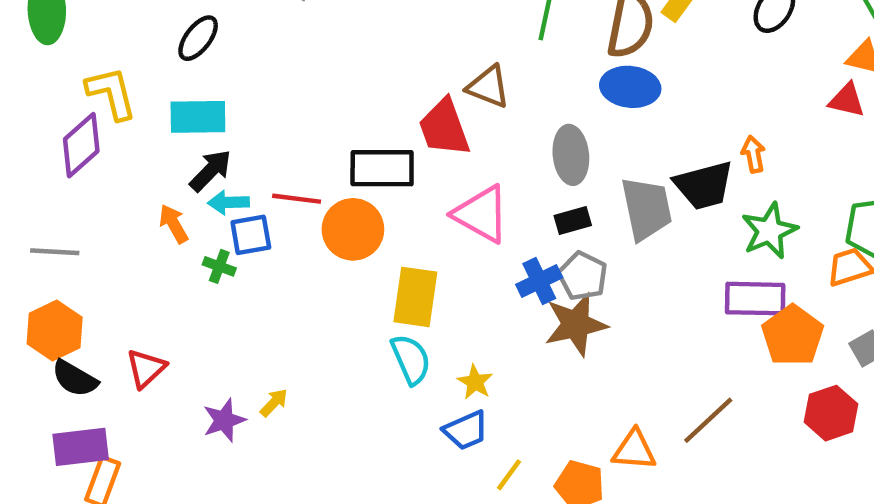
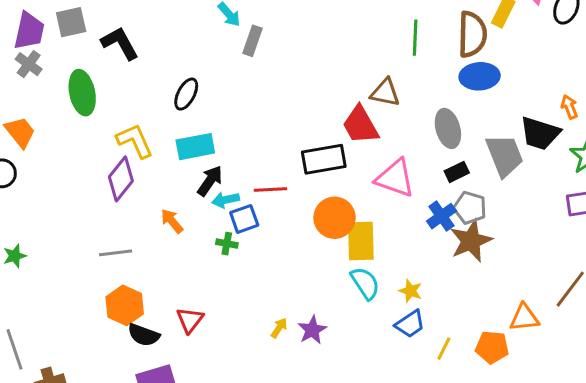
black trapezoid: (704, 185) -> (540, 133), turned 42
orange arrow: (174, 224) -> (172, 221), moved
orange circle: (353, 229) -> (335, 218), moved
purple star: (224, 420) -> (312, 330), moved

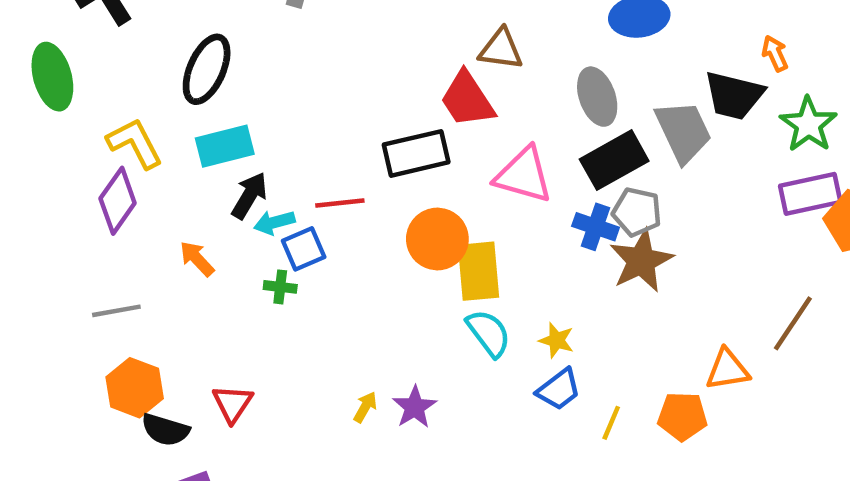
black ellipse: (186, 94) -> (207, 69), size x1.4
black rectangle: (457, 172) -> (614, 160), size x1.8
blue cross: (441, 216) -> (596, 227), turned -32

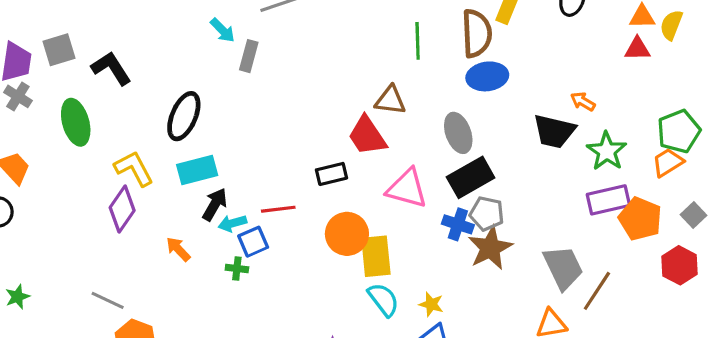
orange arrow: (775, 53) -> (583, 102), turned -35
gray trapezoid: (683, 131) -> (563, 267), moved
black rectangle: (416, 153) -> (331, 174), size x0.7
gray line: (116, 311) -> (108, 300), moved, turned 36

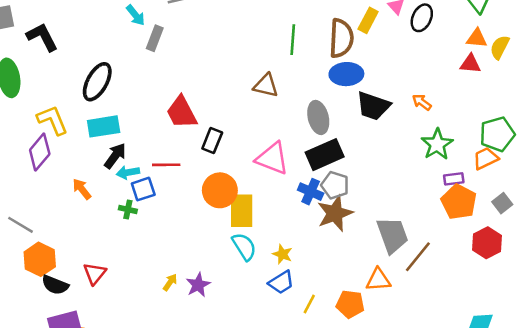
black trapezoid: (554, 131) -> (373, 106), moved
red trapezoid: (367, 136) -> (182, 112), moved
black rectangle: (331, 174) -> (212, 140), turned -60
purple rectangle: (608, 200) -> (454, 179), moved, size x0.6

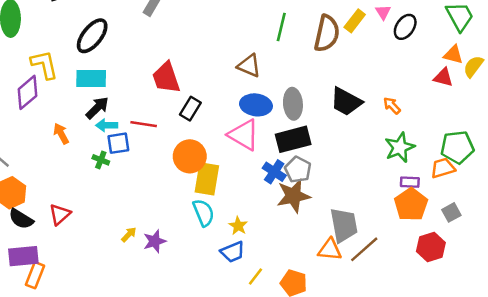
blue ellipse: (346, 74) -> (256, 105), moved
orange triangle: (378, 280) -> (330, 250), moved

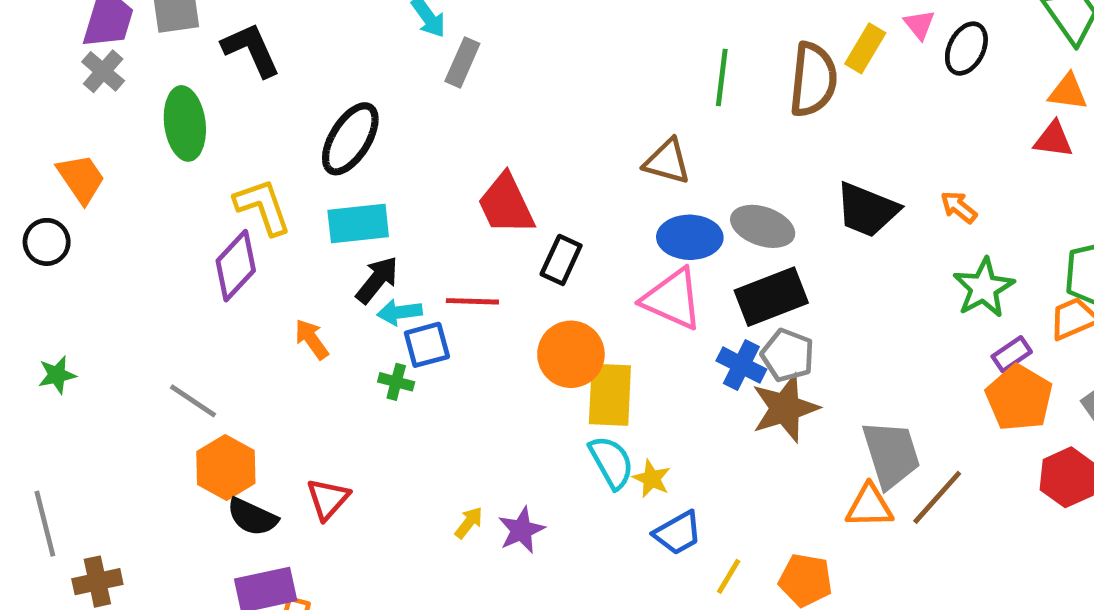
gray ellipse: (293, 104) -> (763, 226), turned -60
purple rectangle: (410, 182) -> (1012, 354), turned -30
yellow star: (238, 226) -> (652, 479), moved

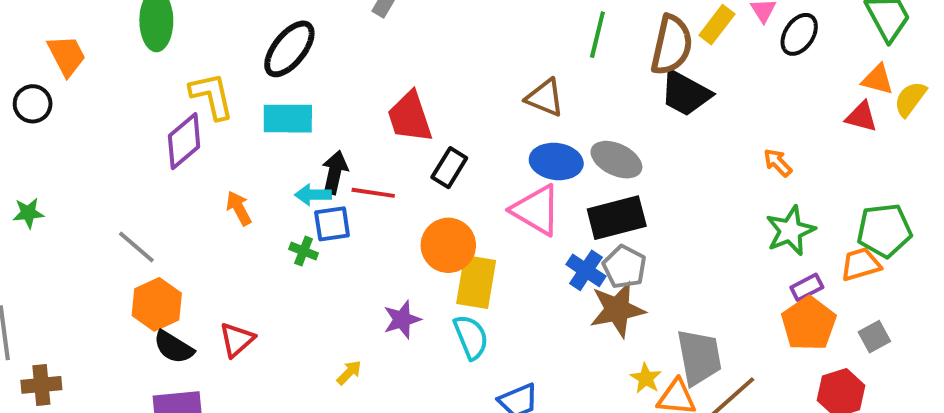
black trapezoid: (867, 210) -> (685, 93), moved
black arrow: (377, 280) -> (335, 172), moved, turned -33
yellow star: (652, 479) -> (646, 378), moved
purple star: (521, 530) -> (402, 319), moved

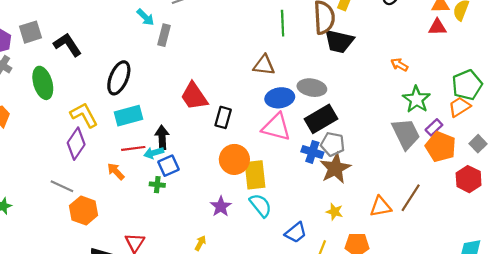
red line: (373, 193) -> (133, 148), moved
gray line: (136, 247) -> (62, 186), moved
orange hexagon: (157, 304) -> (84, 211), moved
gray trapezoid: (699, 357) -> (406, 134), moved
yellow star: (646, 378) -> (335, 212), moved

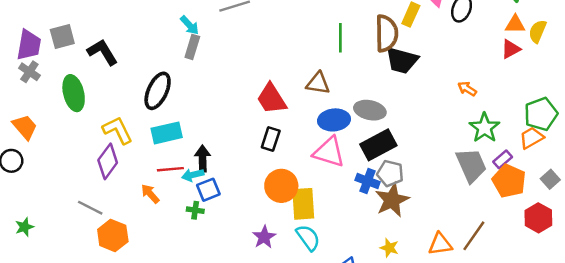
red triangle: (437, 27) -> (511, 49), turned -30
gray rectangle: (164, 35) -> (192, 47), moved
red trapezoid: (194, 96) -> (272, 99), moved

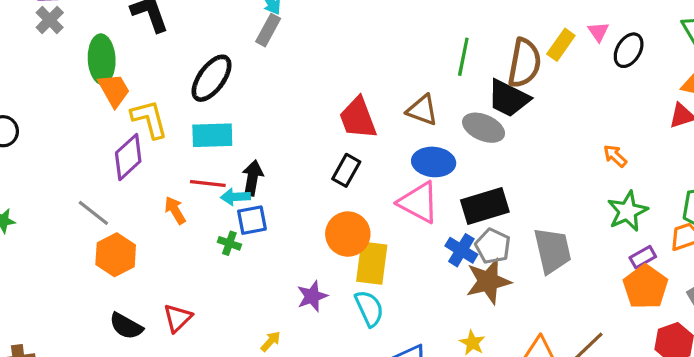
black trapezoid: (402, 60) -> (508, 98), moved
gray ellipse: (370, 110) -> (484, 128), moved
orange trapezoid: (25, 127) -> (114, 90), moved
gray trapezoid: (471, 165) -> (552, 250), moved

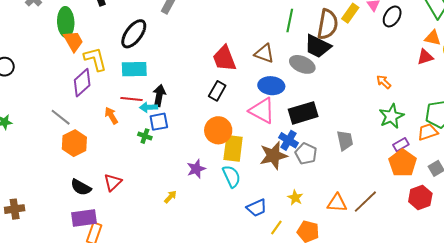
gray pentagon: (493, 246) -> (306, 154), moved
gray trapezoid: (552, 250) -> (345, 140), size x0.7
brown star: (488, 281) -> (273, 156), moved

